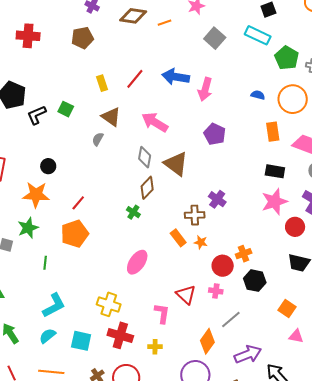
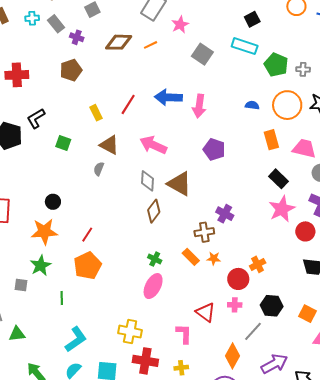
black L-shape: (37, 115) -> (36, 118), moved
black rectangle: (275, 171) -> (279, 179), turned 42
green cross: (133, 212) -> (155, 259), moved
black hexagon: (255, 281) -> (272, 306), moved

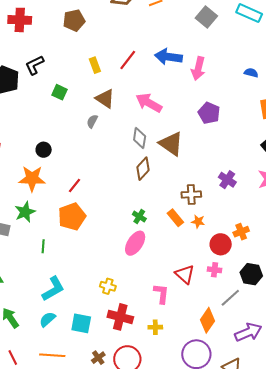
purple cross: (225, 214) -> (227, 180), moved
yellow cross: (130, 332) -> (108, 286), size x0.7

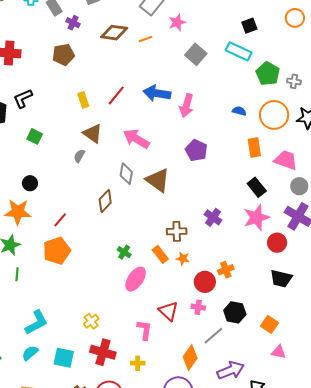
green square: (59, 92) -> (35, 136), moved
brown diamond: (143, 169) -> (105, 201), moved
pink ellipse: (135, 243) -> (136, 279), moved
green line: (43, 246) -> (17, 274), moved
yellow cross: (108, 286) -> (91, 321), turned 35

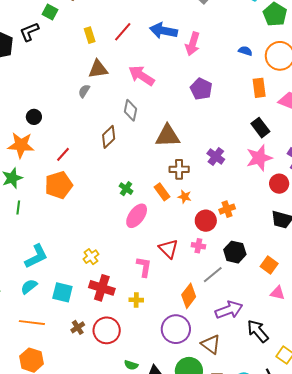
brown triangle: (93, 134) -> (98, 69), turned -45
green square: (35, 136) -> (50, 12), moved
brown triangle: (158, 180) -> (168, 136), moved, turned -40

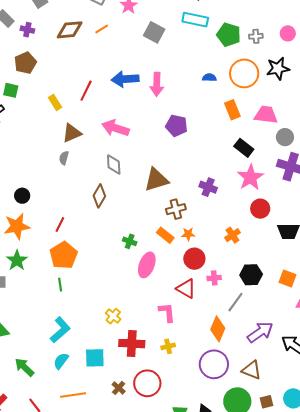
red circle: (279, 184) -> (260, 209), moved
green line: (18, 208) -> (60, 285), moved
red circle: (206, 221) -> (194, 259), moved

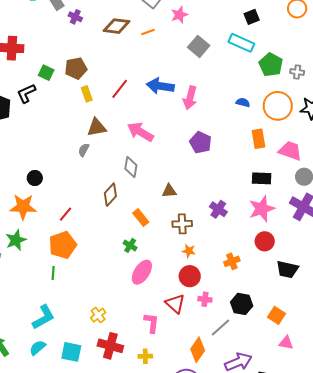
brown pentagon: (25, 63) -> (76, 68), moved
black rectangle: (244, 148) -> (262, 178), turned -48
brown triangle: (156, 180) -> (169, 191), size x0.6
orange rectangle: (165, 235) -> (141, 218), moved

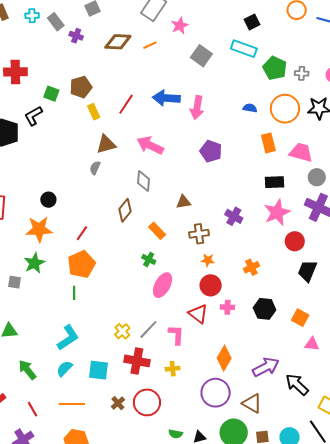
red circle: (265, 241) -> (295, 241), moved
black trapezoid: (287, 269) -> (307, 271), turned 105
gray line: (221, 327) -> (148, 329), moved

